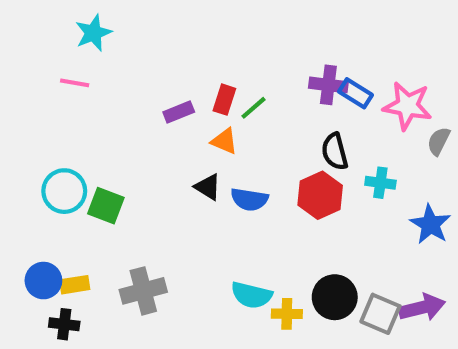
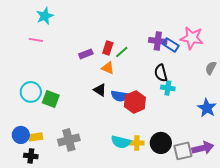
pink star: (407, 106) -> (192, 38), moved
cyan cross: (380, 183) -> (168, 88), moved
red hexagon: (320, 195) -> (135, 102), moved
yellow cross: (287, 314) -> (137, 143), moved
gray square: (380, 314) -> (183, 151), turned -36

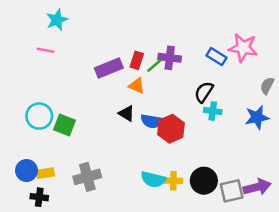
purple cross: (158, 41) -> (170, 58), moved
purple rectangle: (86, 54) -> (109, 68), size x1.5
black semicircle: (161, 73) -> (204, 92), turned 48
blue star: (207, 108) -> (257, 117), moved, turned 30

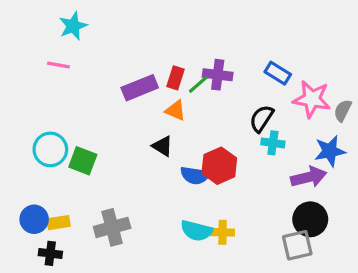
pink star: (243, 48) -> (312, 99), moved
blue semicircle: (152, 121) -> (195, 175), moved
black circle: (204, 181) -> (310, 219), moved
purple arrow: (257, 187) -> (309, 177), moved

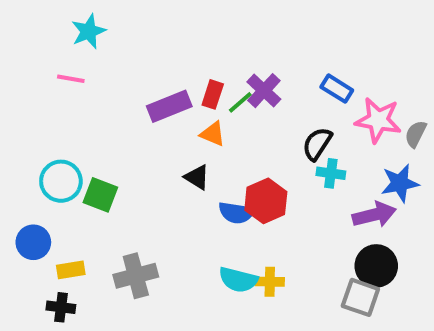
purple cross: (218, 75) -> (264, 91), turned 36
blue circle: (34, 219) -> (33, 242), moved
gray square: (297, 245) -> (360, 297), turned 32

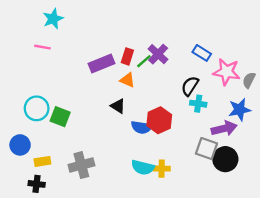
gray square: (360, 297) -> (206, 149), moved

